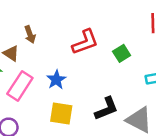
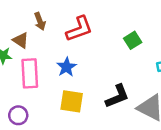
red L-shape: (85, 42) -> (79, 29), moved
pink rectangle: (20, 86) -> (30, 73), turned -36

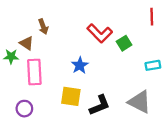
red L-shape: (79, 29) -> (100, 33), moved, turned 65
blue star: (67, 67) -> (80, 65), moved
black L-shape: (117, 96) -> (100, 105), moved

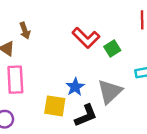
blue star: (80, 65) -> (75, 87), moved
gray triangle: (140, 102) -> (110, 92), moved, turned 50

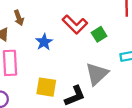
blue star: (75, 87) -> (44, 42), moved

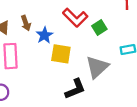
brown arrow: (19, 18) -> (26, 23), moved
yellow square: (46, 87) -> (61, 54), moved

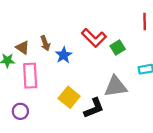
yellow square: (61, 54) -> (69, 97), moved, turned 30
gray triangle: (97, 67) -> (115, 86), turned 35

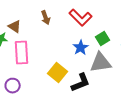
brown arrow: (45, 43) -> (46, 18), moved
green square: (118, 48) -> (103, 39), moved
blue star: (64, 55) -> (81, 48), moved

